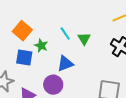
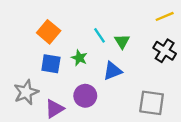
green star: (41, 46) -> (79, 58), moved
blue triangle: (65, 64) -> (113, 71), moved

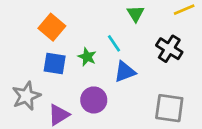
cyan line: (99, 35) -> (114, 43), moved
green triangle: (122, 41) -> (136, 14), moved
black cross: (165, 51) -> (169, 49), moved

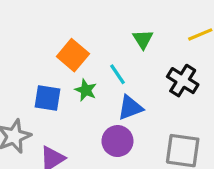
orange square: (52, 27) -> (73, 55), moved
purple circle: (94, 100) -> (117, 141), moved

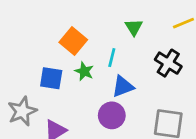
cyan line: (117, 74) -> (112, 58), turned 48

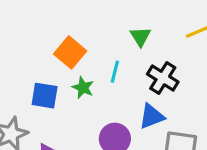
black cross: (168, 63) -> (163, 78), moved
blue triangle: (123, 86) -> (152, 116), moved

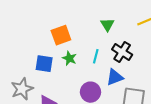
orange square: (70, 52) -> (61, 35), turned 30
cyan line: (115, 72) -> (96, 56), moved

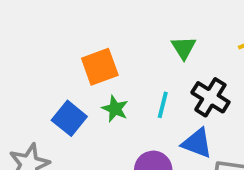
blue square: (44, 64) -> (69, 118), turned 30
blue triangle: (115, 77) -> (197, 143), turned 42

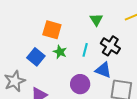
orange square: (100, 67) -> (52, 30), turned 36

